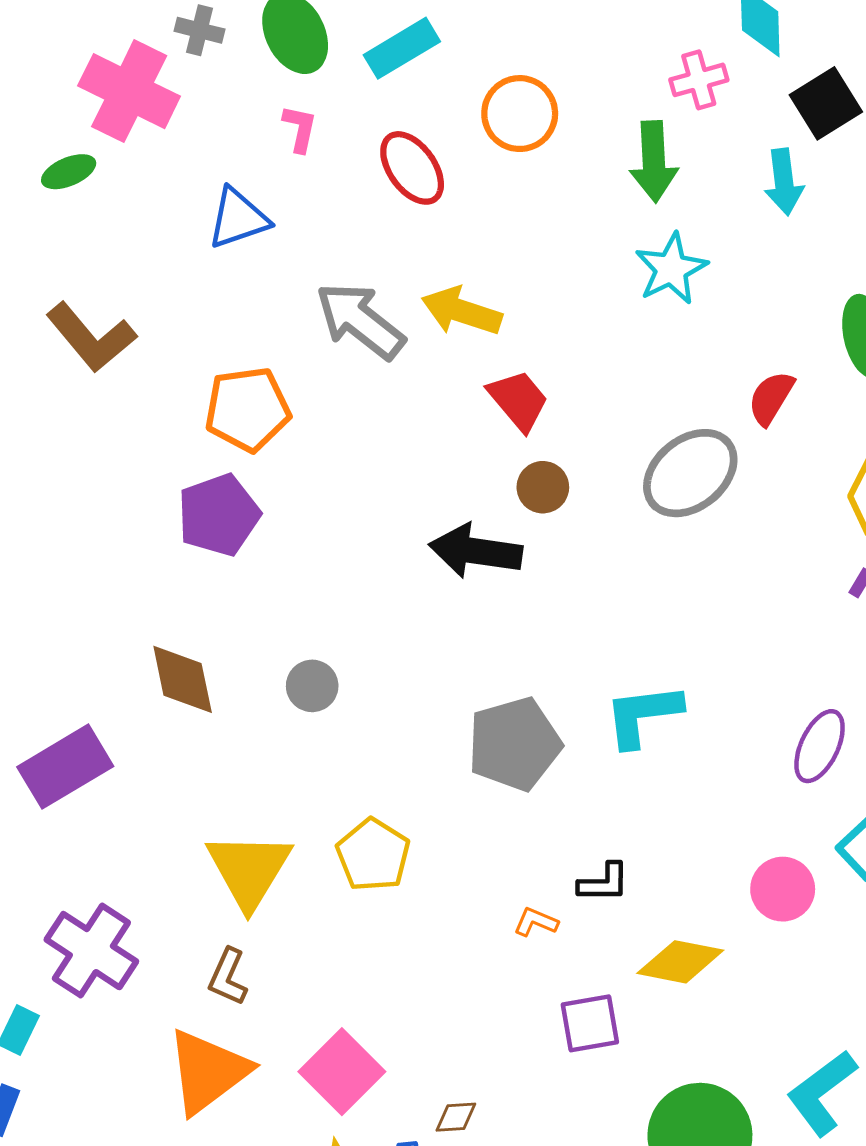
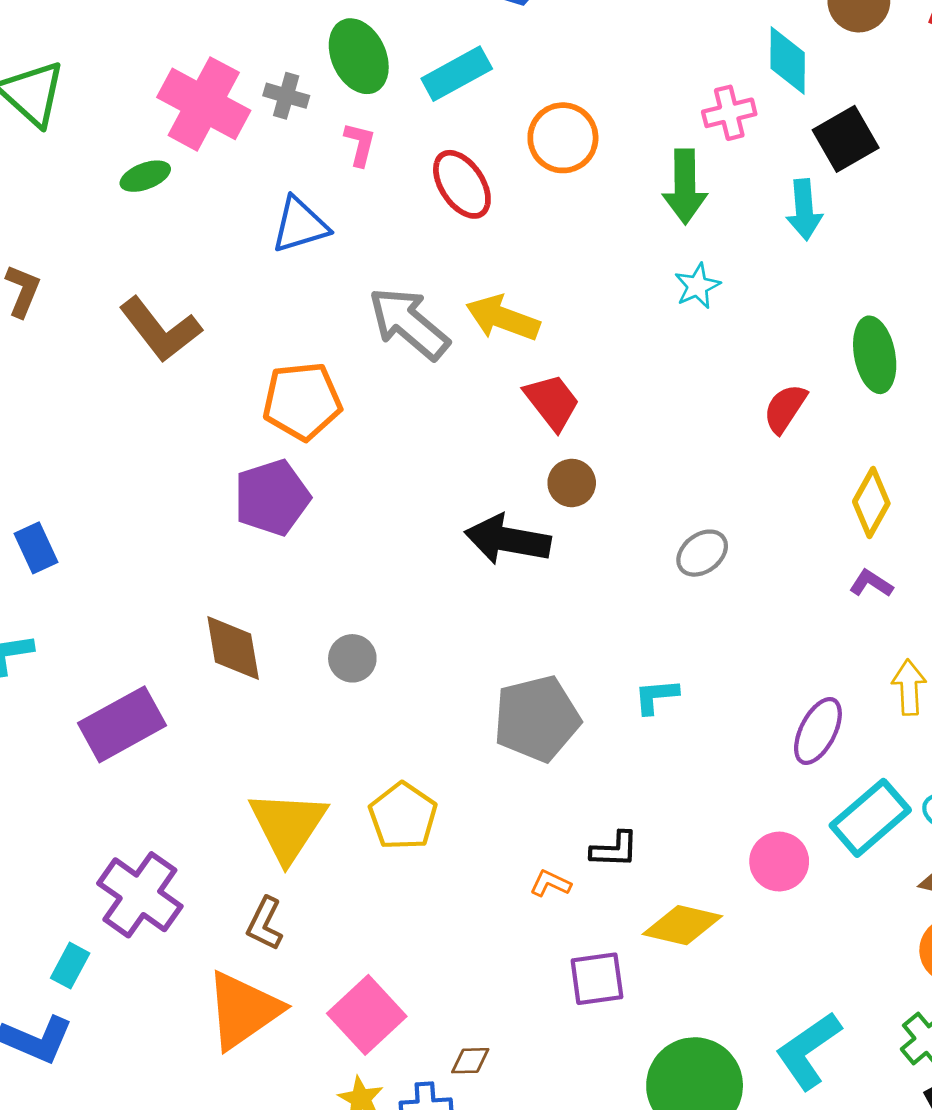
gray cross: (200, 30) -> (286, 96), moved
cyan star: (671, 269) -> (697, 286), size x0.7
gray ellipse: (690, 473) -> (702, 553), moved, size x0.6
cyan L-shape: (643, 715) -> (656, 696), size x0.6

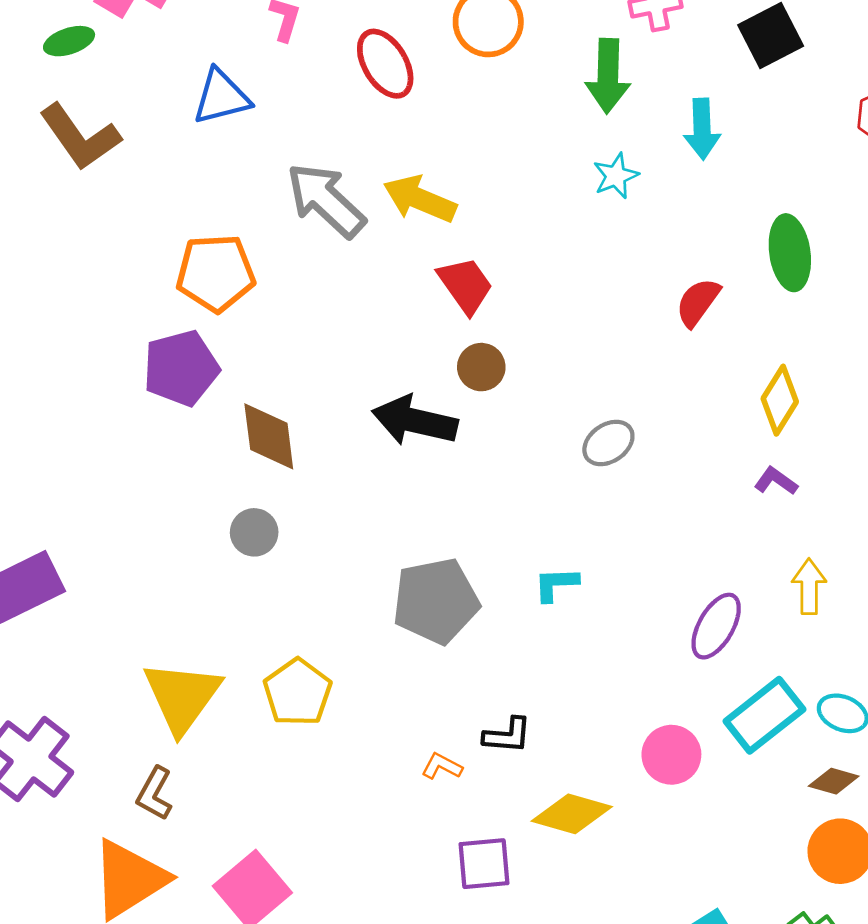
cyan arrow: (804, 210) -> (702, 129), moved
brown L-shape: (160, 330) -> (80, 137), moved
brown diamond: (233, 648) -> (269, 436), moved

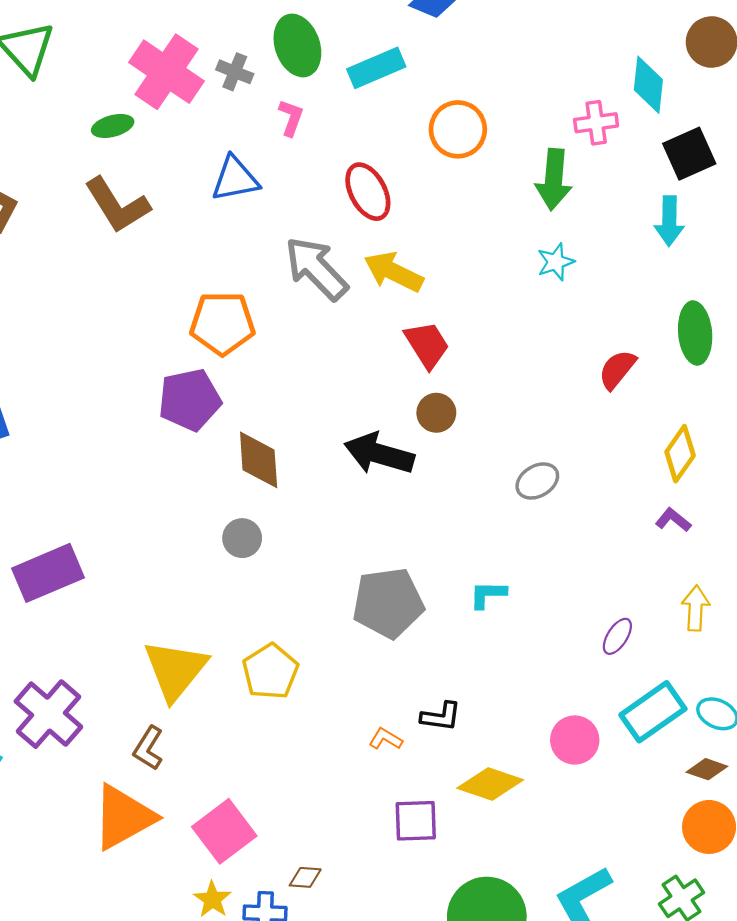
red ellipse: (385, 64) -> (368, 192), moved
cyan arrow: (702, 129) -> (669, 221), moved
purple ellipse: (716, 626) -> (617, 636), size x0.7

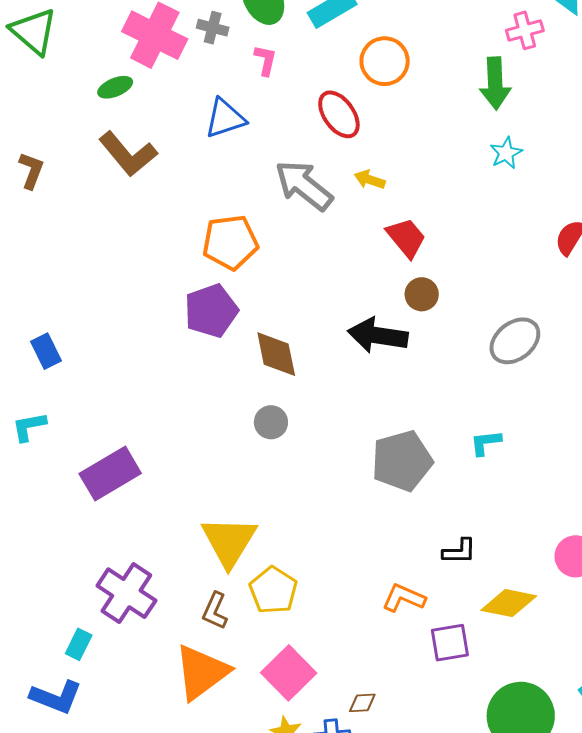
orange circle: (458, 129) -> (385, 61), moved
yellow arrow: (394, 272) -> (370, 180), size x0.6
gray ellipse: (537, 481) -> (515, 341), size x1.4
yellow pentagon: (270, 672) -> (273, 590), moved
orange L-shape: (386, 739) -> (404, 598), moved, size x1.5

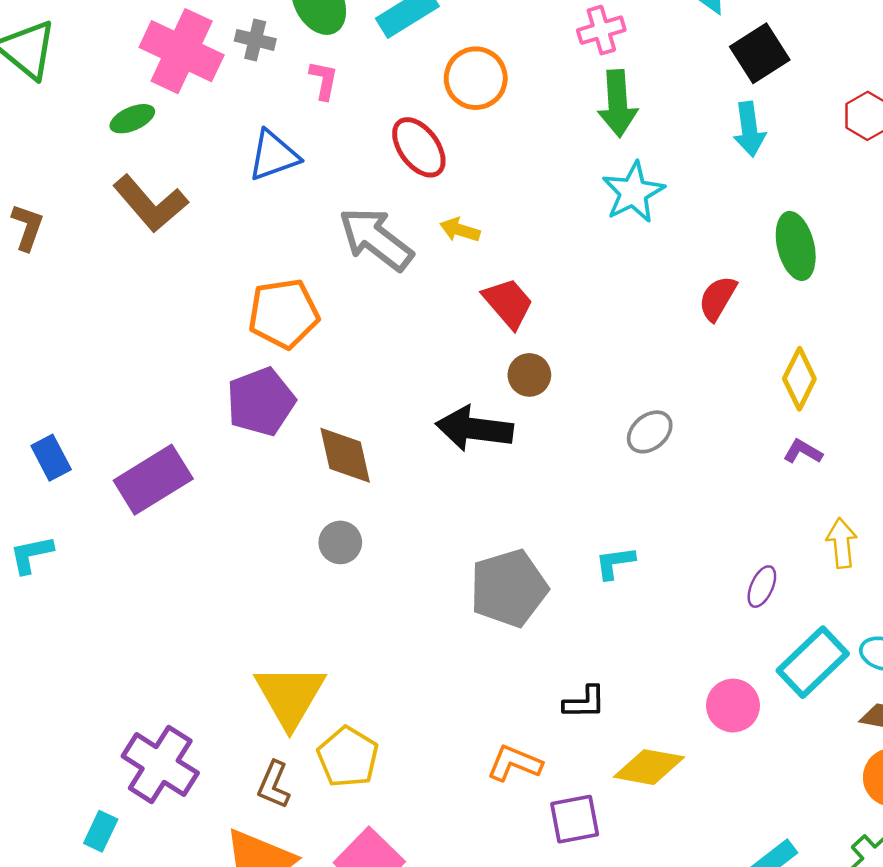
pink cross: (525, 30) -> (601, 30), moved
cyan star: (506, 153) -> (633, 192), size x1.5
gray ellipse: (515, 341) -> (650, 432), size x0.7
purple rectangle: (110, 473) -> (153, 480), moved

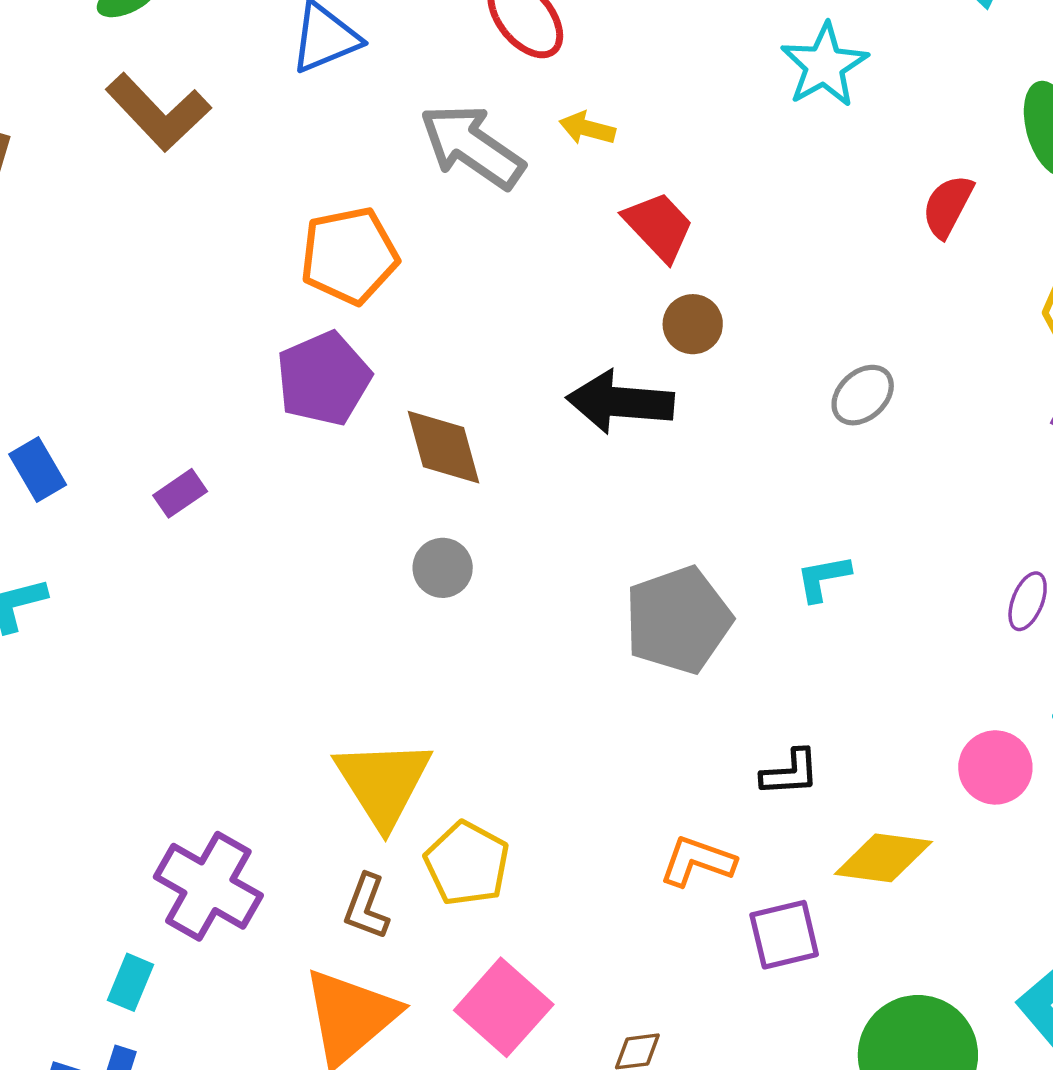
purple rectangle: (153, 480) -> (180, 493), size x0.5

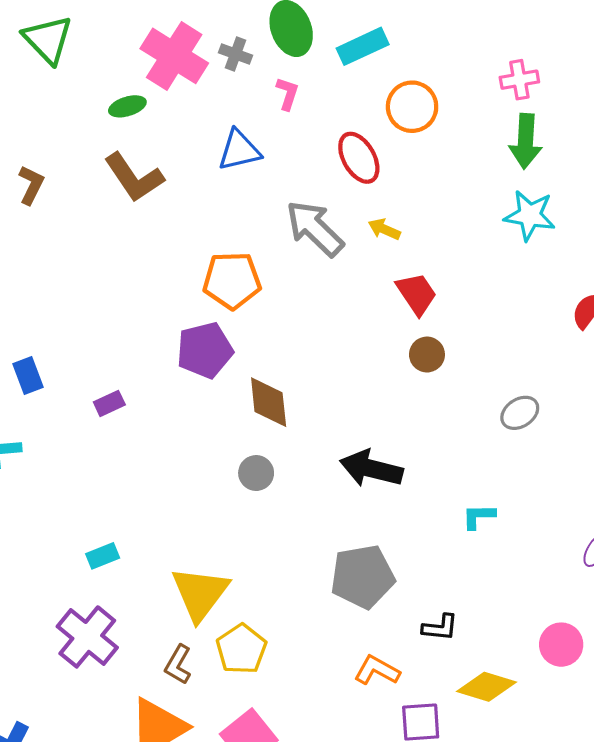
cyan star: (824, 65) -> (530, 215), turned 30
black arrow: (620, 402) -> (371, 469), moved
gray pentagon: (678, 620) -> (363, 577), moved
cyan rectangle: (131, 982) -> (103, 556), moved, turned 36

